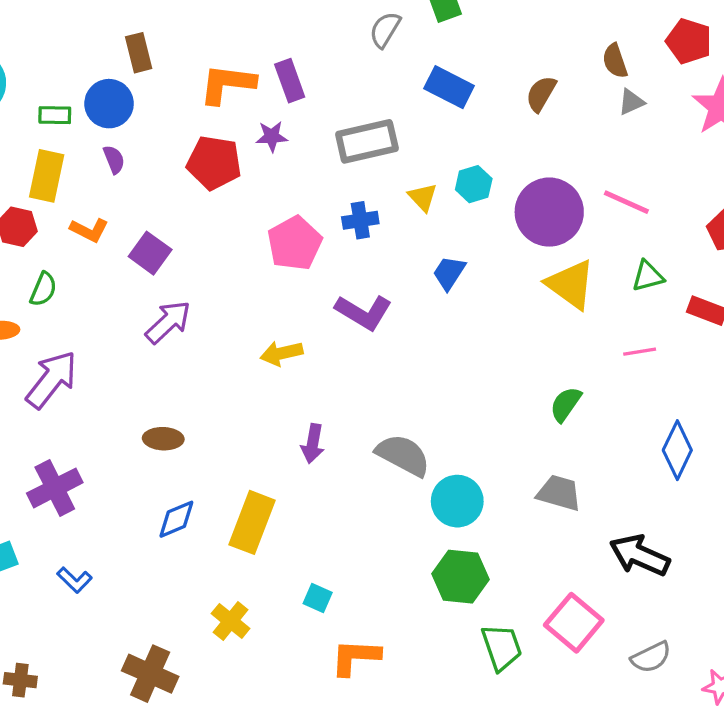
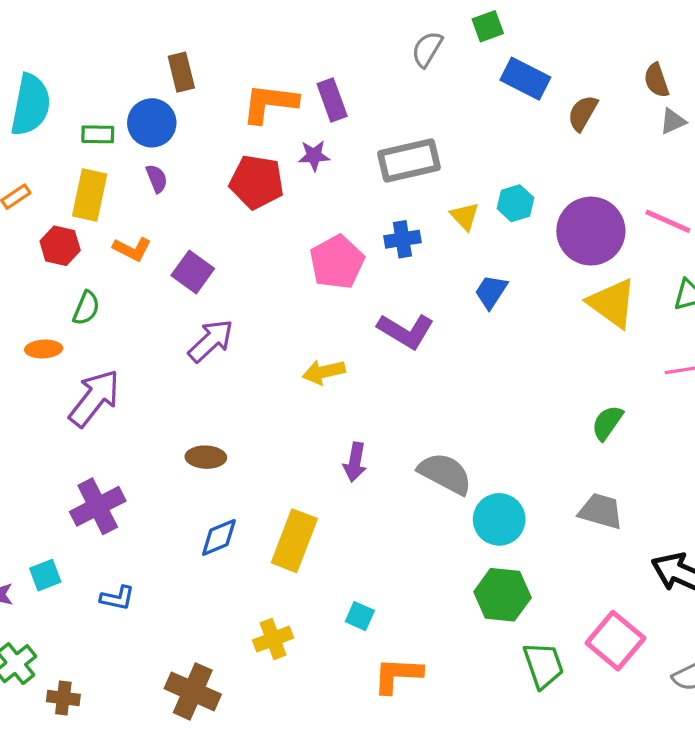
blue rectangle: (449, 87) -> (525, 79), moved
blue L-shape: (75, 580) -> (117, 598), turned -32
yellow cross: (231, 621) -> (273, 639), turned 30

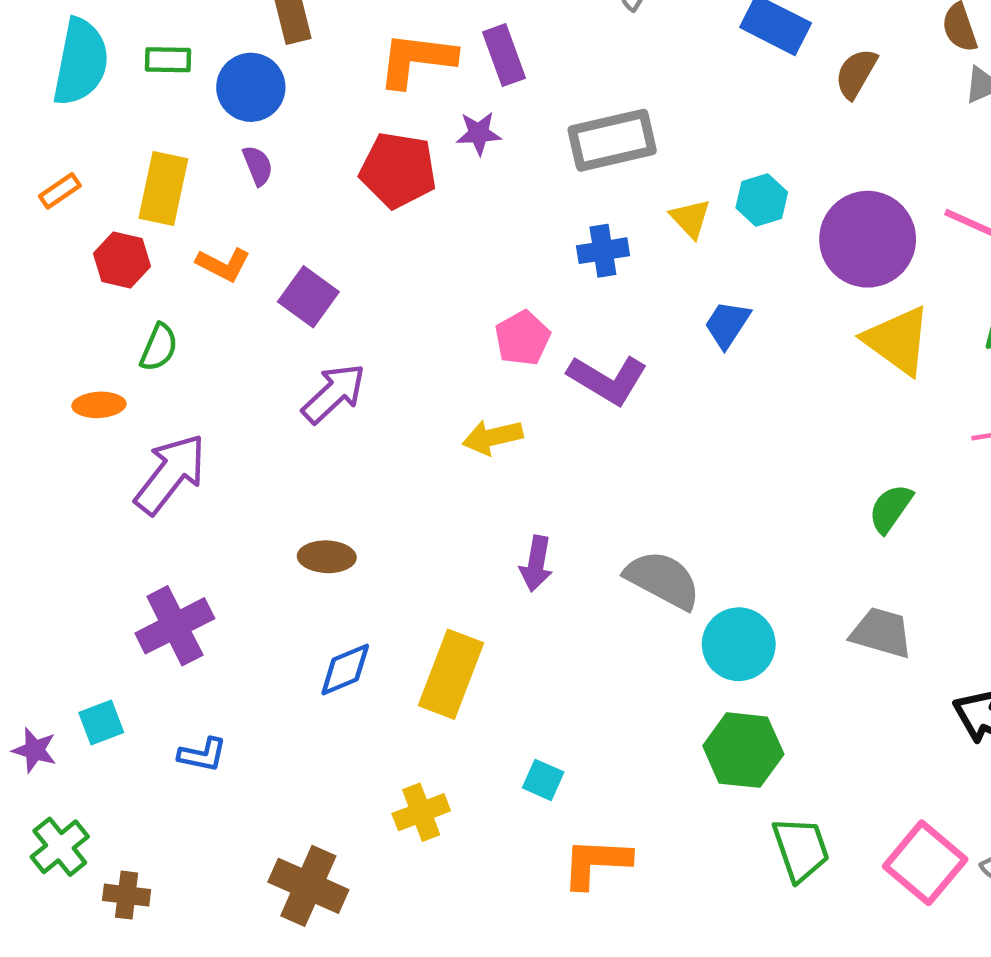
green rectangle: (98, 134) -> (168, 60), moved
pink pentagon: (337, 262) -> (522, 338), moved, size x0.7
pink square: (615, 641) -> (925, 863), moved

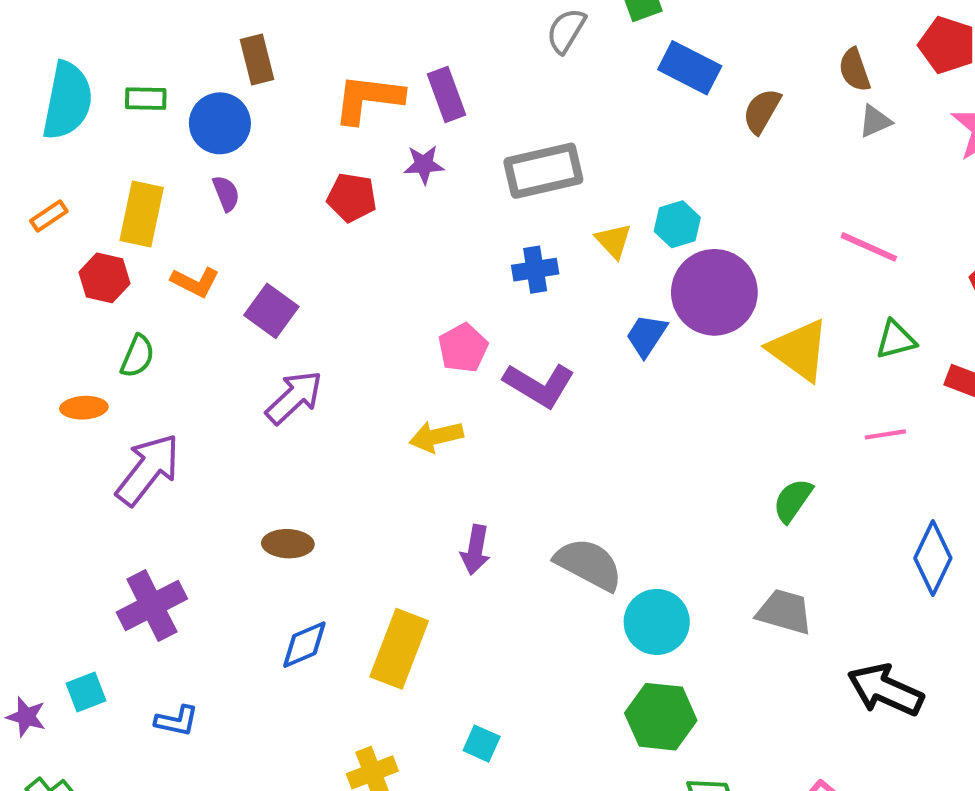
red pentagon: (398, 170) -> (352, 198), size x0.7
purple circle: (868, 239) -> (714, 292), moved

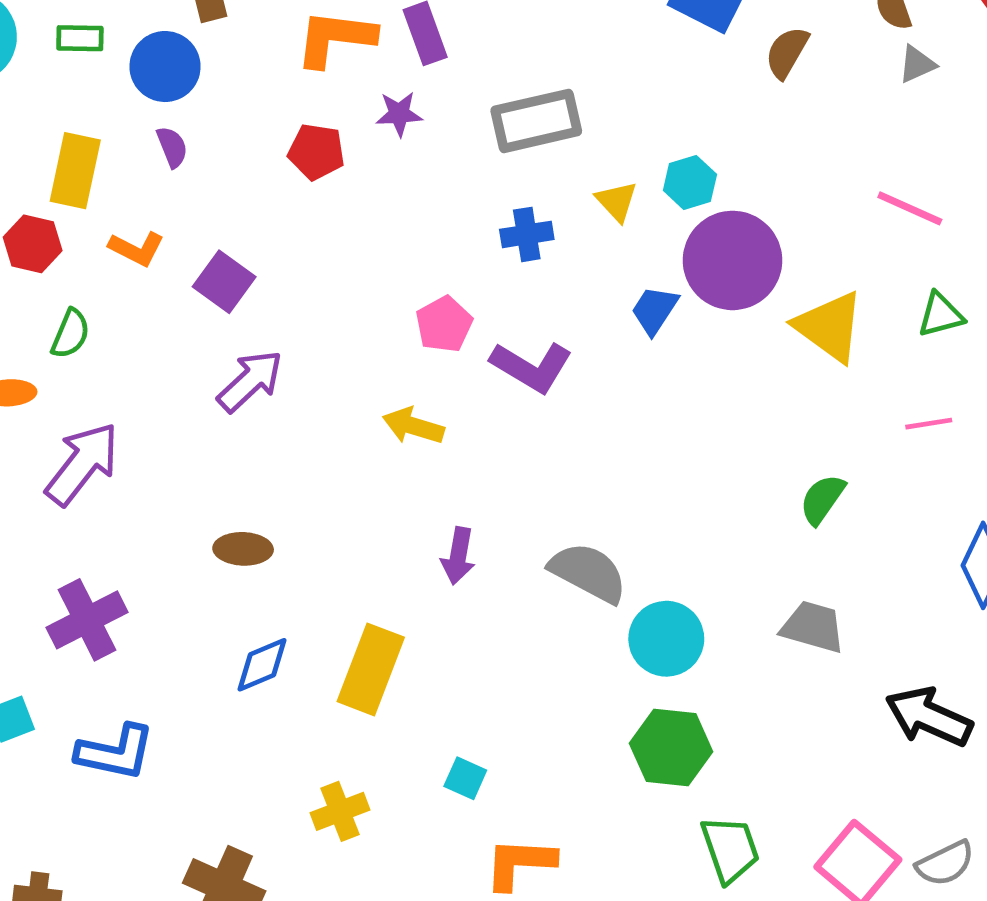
yellow arrow: (436, 437) -> (413, 426), turned 30
blue L-shape: (177, 721) -> (115, 752), size x1.6

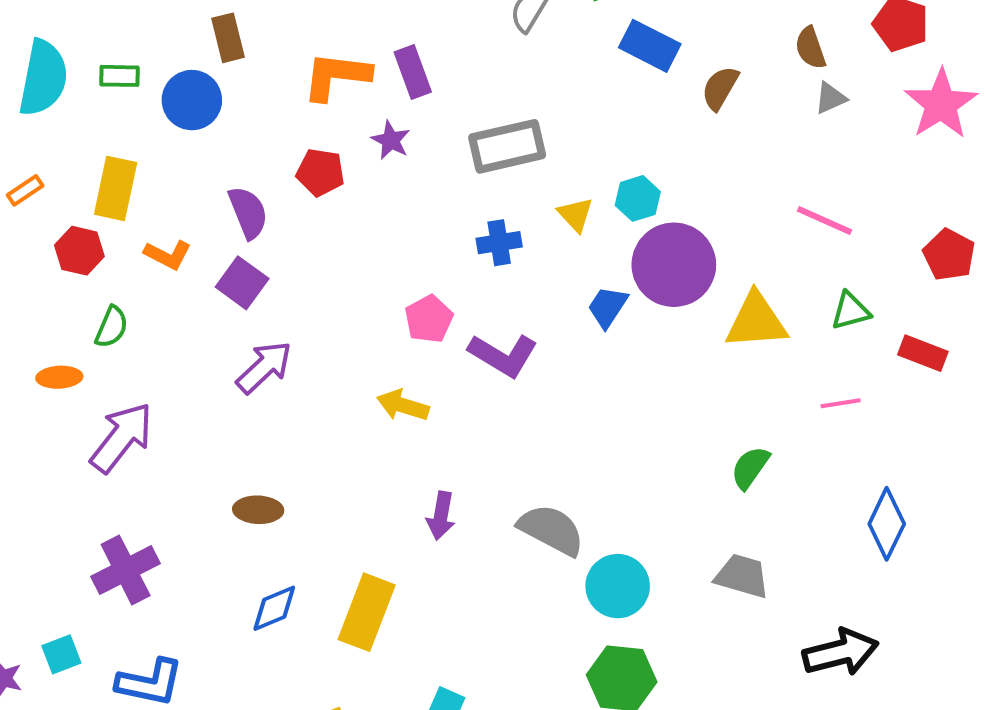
purple star: (399, 114) -> (391, 140), turned 30
purple semicircle: (172, 147) -> (248, 213), moved, size x1.5
yellow triangle: (829, 327) -> (756, 321), turned -40
black arrow: (929, 717) -> (841, 652), turned 142

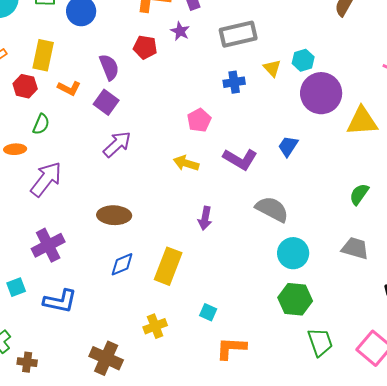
blue trapezoid: (608, 307) -> (288, 146), moved
purple L-shape: (503, 355) -> (240, 159), moved
brown ellipse: (258, 510) -> (114, 215), size x1.4
gray semicircle: (551, 530) -> (272, 209), moved

